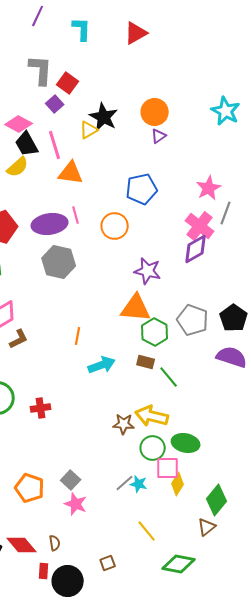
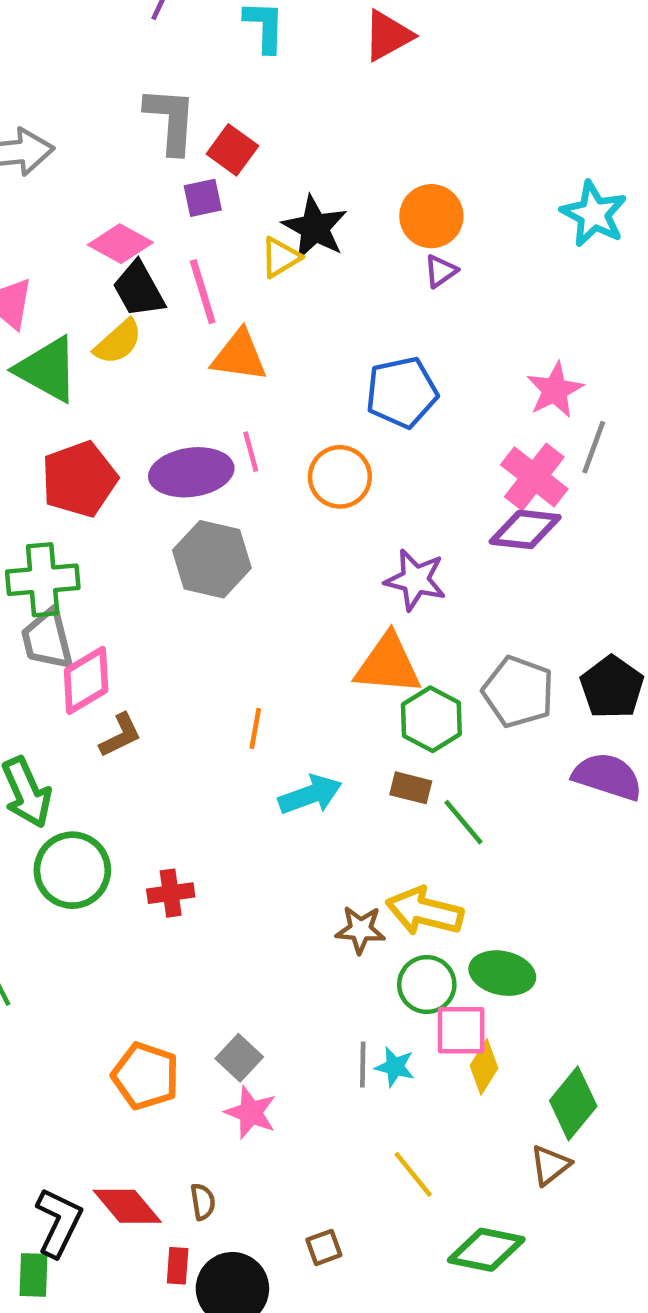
purple square: (55, 104) -> (203, 198), turned 30
purple diamond: (196, 249) -> (525, 529), turned 36
gray line: (125, 483) -> (363, 1065), turned -48

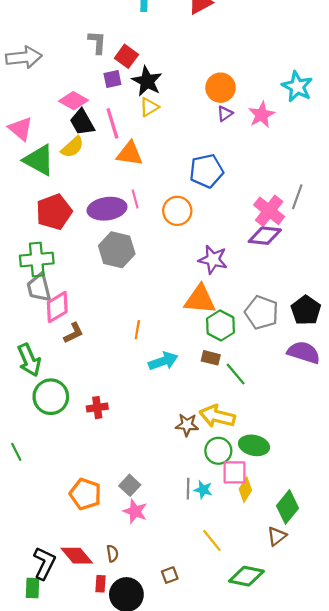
gray L-shape: (171, 120) -> (97, 42), size x0.7
black star: (315, 228) -> (147, 81), moved
pink star: (555, 390) -> (262, 115), moved

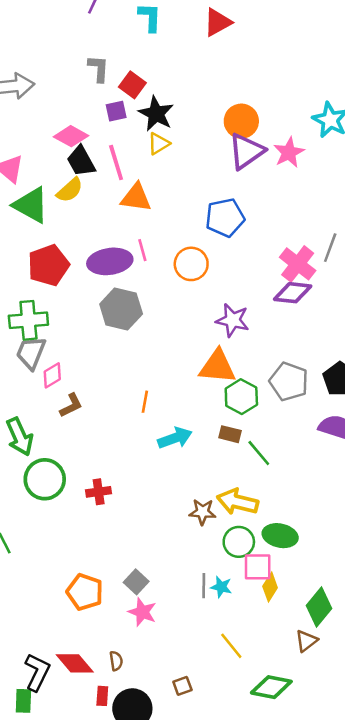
purple triangle: (225, 114) -> (246, 151), size x2.0
gray trapezoid: (39, 288) -> (31, 353), turned 36
pink diamond: (57, 307) -> (52, 375), size x0.7

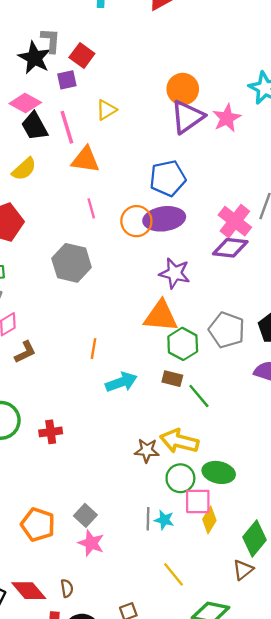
black star: (156, 114) -> (34, 58), moved
yellow semicircle: (70, 190) -> (24, 169), moved
purple ellipse: (110, 261) -> (164, 219), moved

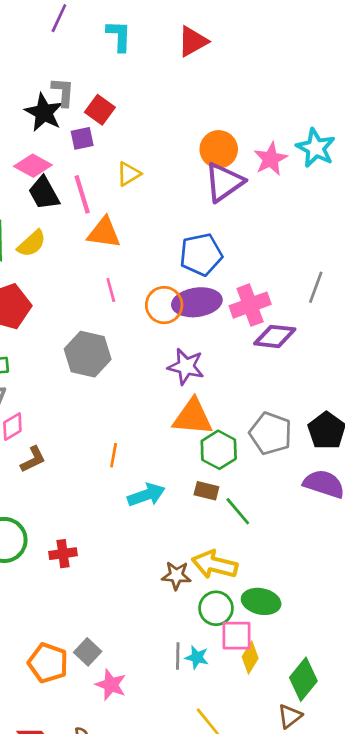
pink star: (227, 118) -> (271, 159), moved
pink cross: (235, 221) -> (250, 305), moved, turned 32
purple star: (175, 273) -> (186, 366), moved
gray square: (85, 515) -> (88, 652), moved

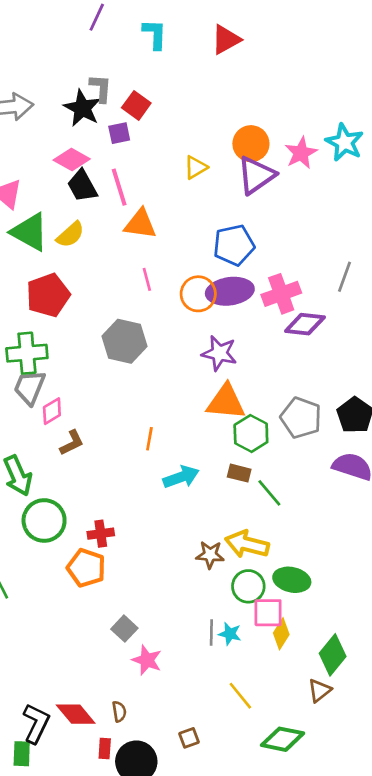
yellow triangle: (129, 174) -> (196, 167), moved
orange pentagon: (48, 663) -> (86, 568), moved

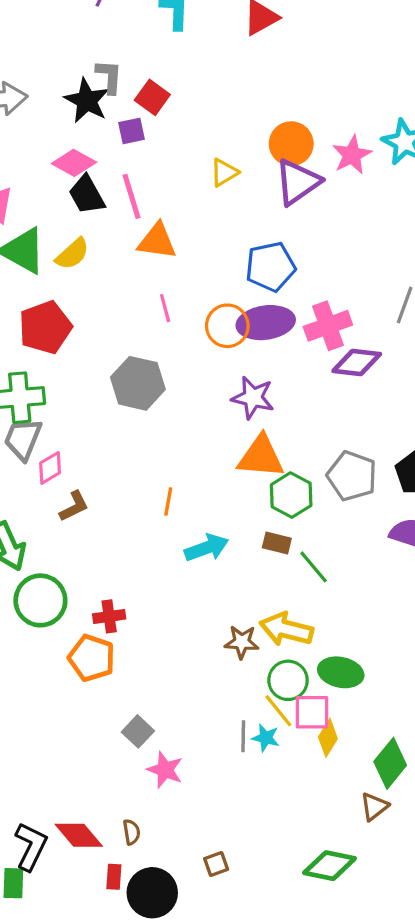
yellow line: (240, 696) -> (278, 711), moved

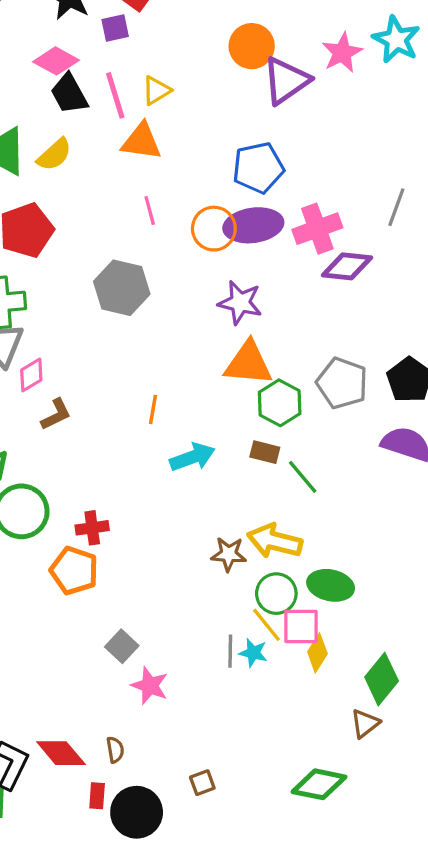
orange circle: (291, 144) -> (252, 46), moved
yellow triangle: (224, 172) -> (156, 90), moved

